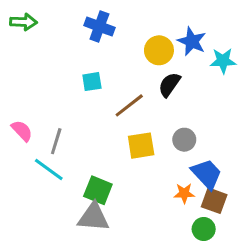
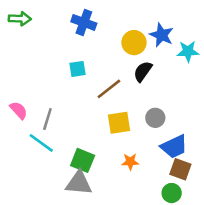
blue trapezoid: (207, 174) -> (174, 147), turned 108
orange star: (184, 193) -> (130, 162), moved

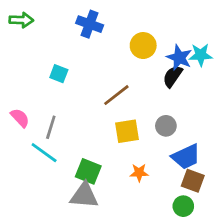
blue star: (162, 35) -> (179, 58), moved
cyan square: (78, 69) -> (59, 74), moved, turned 30
black semicircle: (143, 71) -> (173, 76), moved

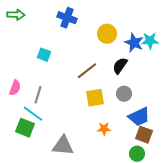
black semicircle: (173, 76) -> (120, 66), moved
pink semicircle: (20, 118) -> (15, 88), turned 63
green square: (88, 171) -> (25, 128), moved

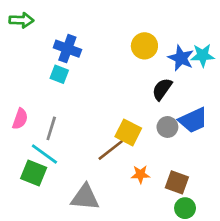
blue cross: (67, 18) -> (67, 49), moved
brown line: (87, 71) -> (111, 150), moved
yellow square: (95, 98) -> (128, 132), turned 36
blue trapezoid: (139, 117) -> (193, 120), moved
brown square: (144, 135) -> (177, 182), moved

